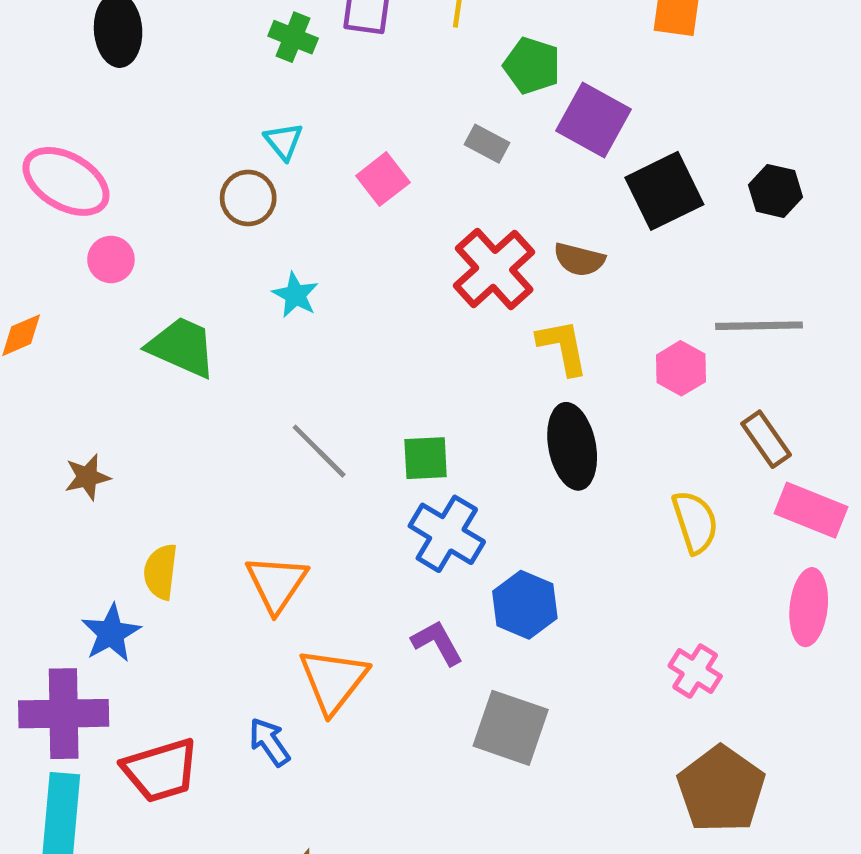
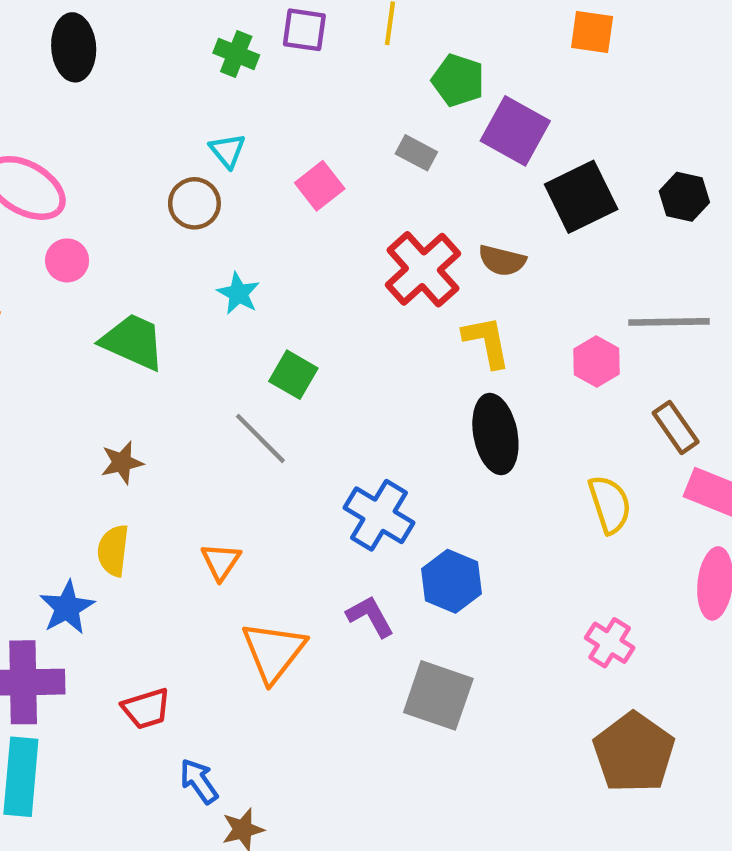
green square: (426, 458) -> (293, 375), moved, turned 33
brown star: (87, 477) -> (122, 463), moved
orange triangle: (277, 583) -> (221, 561), size x0.7
blue arrow: (269, 742) -> (199, 781), moved
red trapezoid: (161, 770) -> (146, 709), moved, size x0.7

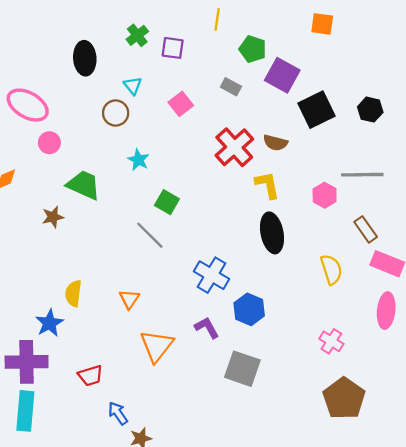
purple square: (304, 30) -> (173, 48), moved
black ellipse: (74, 47) -> (85, 58), moved
green cross: (236, 54) -> (137, 35), turned 30
brown star: (122, 463) -> (53, 217), moved

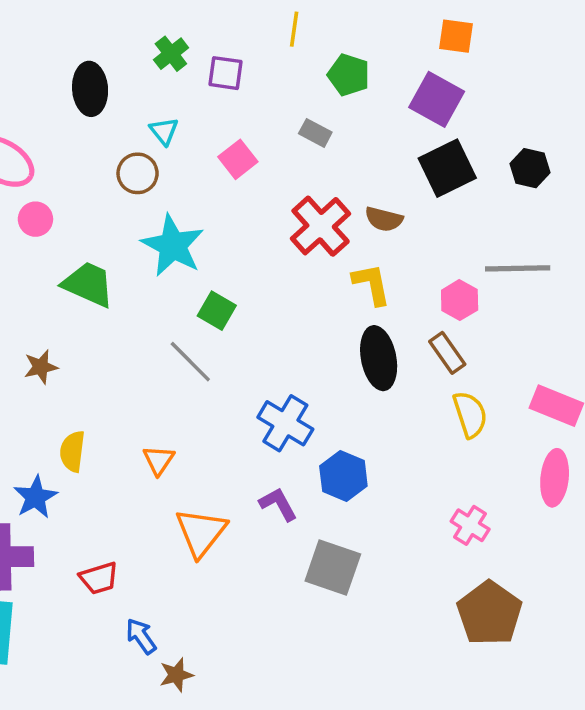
purple square: (282, 75) -> (437, 99), moved
cyan star: (138, 160) -> (173, 246), size x1.8
brown star: (53, 217) -> (41, 367), moved
brown rectangle: (366, 229) -> (447, 353), moved

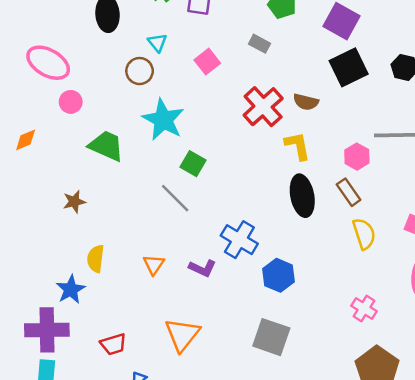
purple L-shape: (278, 504) -> (202, 268), moved, turned 144
orange triangle: (201, 532) -> (182, 335), moved

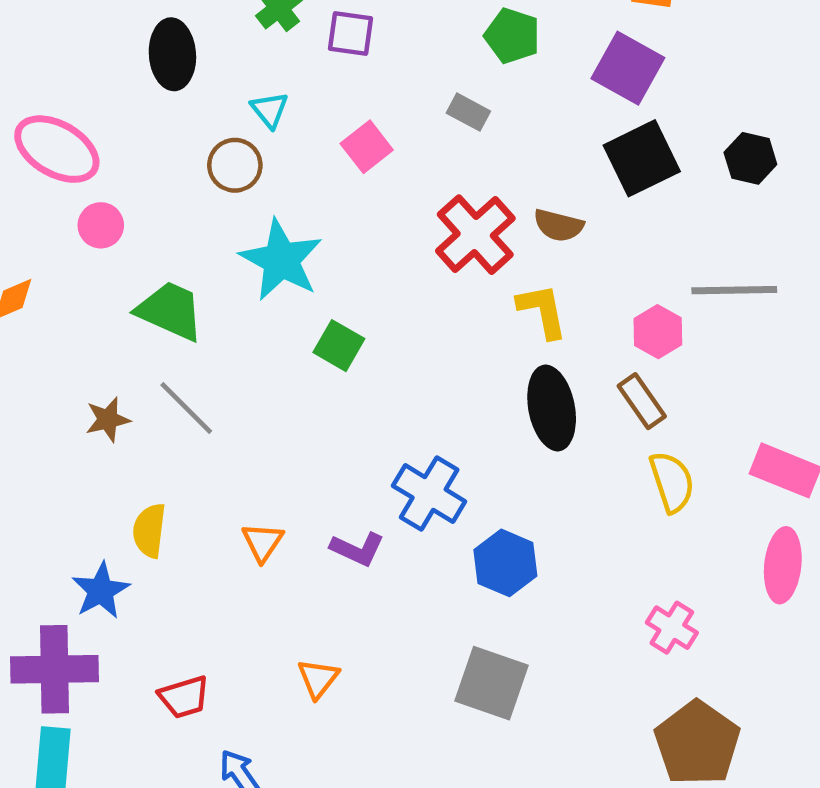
gray line: (175, 198) -> (186, 408), moved
orange triangle: (182, 335) -> (318, 678), size x0.6

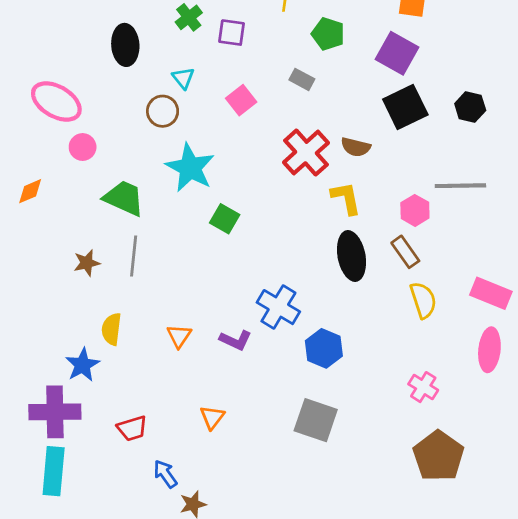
gray line: (186, 408) -> (134, 256), turned 51

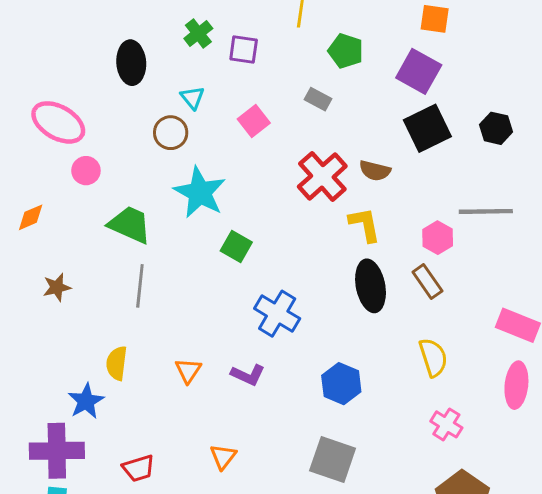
brown star: (87, 263) -> (57, 287), moved
yellow semicircle: (423, 300) -> (433, 357), moved
blue cross: (278, 307) -> (277, 314), moved

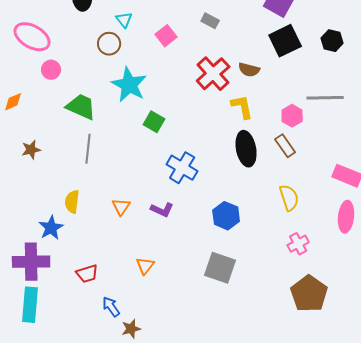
pink cross: (446, 424) -> (298, 244), turned 30

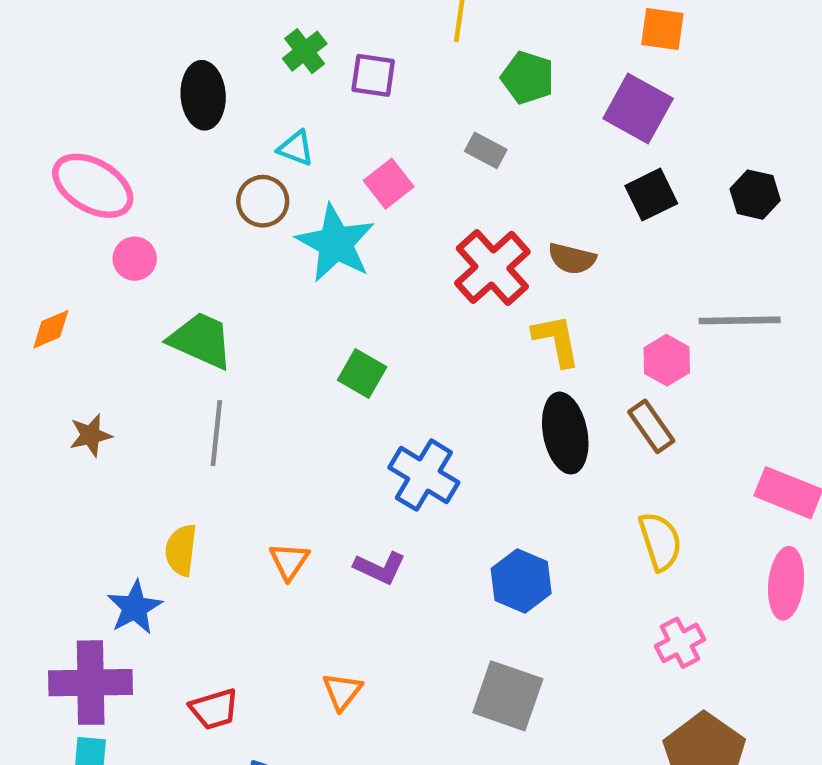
cyan triangle: (124, 20) -> (296, 148), turned -30
black square: (285, 41) -> (651, 195), size x0.7
cyan star: (129, 85) -> (336, 243), moved

